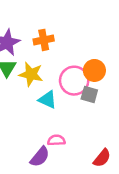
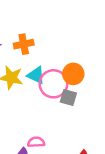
cyan triangle: (47, 100) -> (36, 75), moved

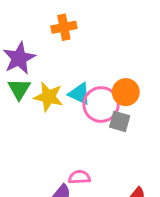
orange cross: (24, 44) -> (64, 27), moved

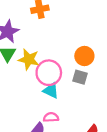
cyan triangle: (79, 94) -> (51, 91), moved
pink circle: (101, 104) -> (49, 73), moved

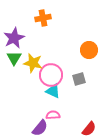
orange circle: (84, 56) -> (89, 50), moved
gray square: (80, 77) -> (79, 79), turned -32

